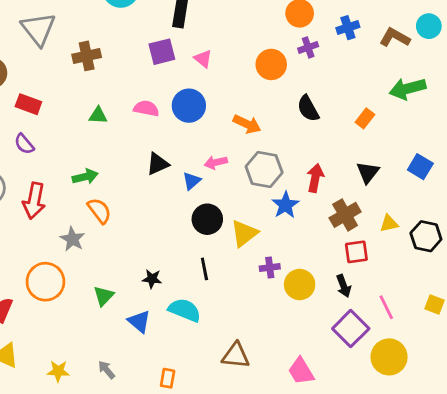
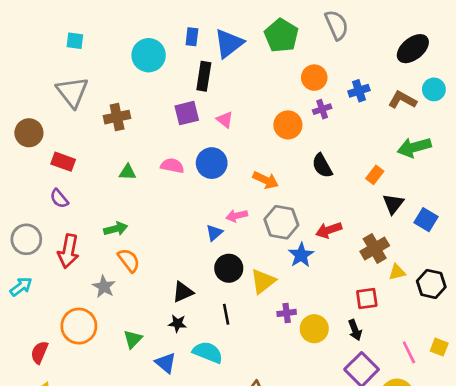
black triangle: (158, 164) -> (183, 292), moved
black triangle: (368, 172) -> (393, 204), moved
red arrow: (315, 178) -> (329, 230), turned -120
brown cross: (345, 215) -> (375, 248), moved
pink line: (386, 307) -> (409, 352), moved

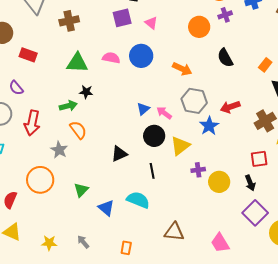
green triangle: (128, 172) -> (77, 63), size x1.6
purple semicircle: (59, 199) -> (16, 88), moved
pink arrow: (237, 216) -> (164, 113), moved, turned 49
black star: (177, 323) -> (86, 92), moved

